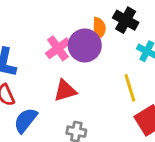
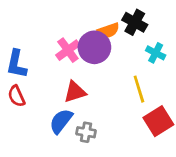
orange semicircle: (99, 29) -> (108, 31), turned 70
blue semicircle: (26, 120) -> (61, 121), moved

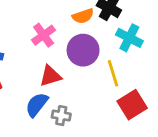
purple circle: (94, 47) -> (83, 50), moved
cyan cross: (156, 53) -> (129, 38), size x1.4

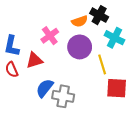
red triangle: (50, 76) -> (34, 60), moved
red square: (132, 105) -> (117, 88), turned 35
gray cross: (61, 116) -> (63, 96), size x1.5

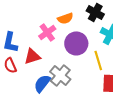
orange semicircle: (80, 21) -> (65, 18), moved
gray cross: (63, 96) -> (60, 75), moved, turned 30

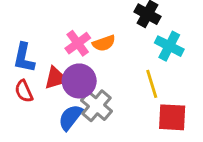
orange semicircle: (65, 18) -> (104, 43), moved
purple circle: (76, 43) -> (79, 81), moved

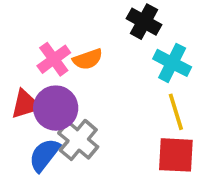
yellow line: (152, 84) -> (176, 112), moved

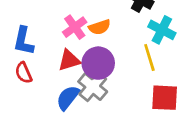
red triangle: (26, 104) -> (69, 60), moved
purple circle: (56, 108) -> (98, 63), moved
yellow line: (176, 112) -> (149, 58), moved

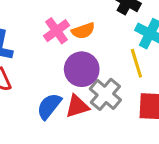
red triangle: (69, 60) -> (77, 106), moved
gray cross: (93, 87) -> (105, 94), moved

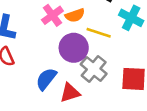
yellow line: (136, 63) -> (99, 33), moved, turned -55
red triangle: (77, 106) -> (70, 93), moved

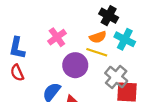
orange semicircle: (75, 15) -> (98, 37), moved
gray cross: (94, 69) -> (116, 77), moved

